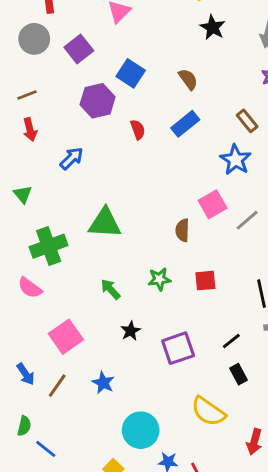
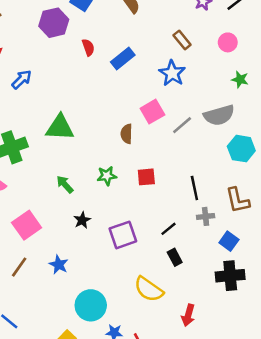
blue rectangle: (185, 124) -> (123, 58), moved
blue arrow: (72, 158) -> (22, 79), moved

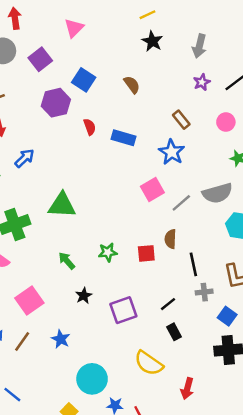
blue rectangle: (123, 58) -> (123, 138), turned 55
brown semicircle: (127, 134) -> (170, 239), moved

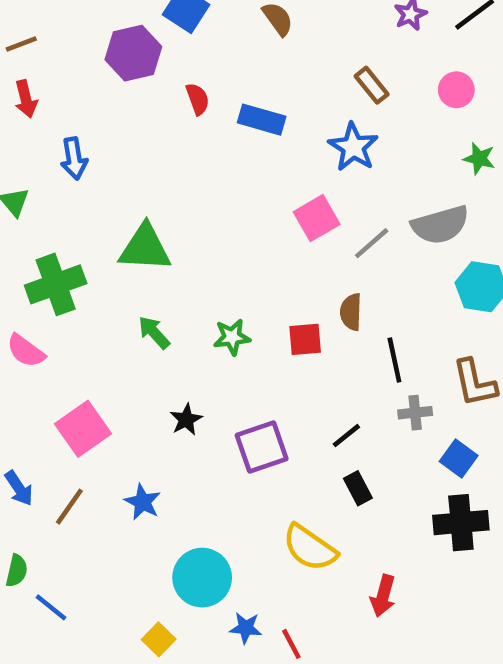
blue arrow: (25, 158) -> (74, 158), turned 125
green arrow: (67, 261) -> (154, 333), moved

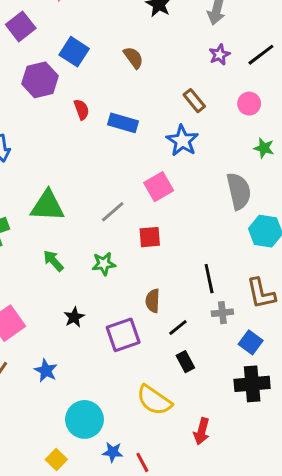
gray semicircle: (440, 225) -> (239, 191), turned -87
gray line: (372, 243) -> (113, 212), moved
brown semicircle: (351, 312) -> (153, 301), moved
red square: (305, 339) -> (150, 237), moved

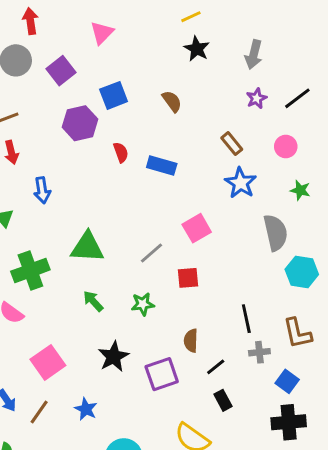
blue square: (74, 52) -> (114, 95), turned 36
blue star: (182, 141) -> (240, 183), moved
black star: (74, 317) -> (114, 357), size x1.5

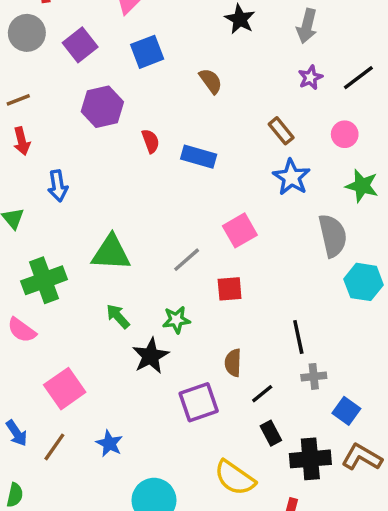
blue square: (114, 95) -> (147, 52), moved
green star: (300, 190) -> (362, 186), size x1.4
brown L-shape: (297, 333) -> (362, 457), moved, turned 132
black star: (114, 357) -> (151, 356), moved
black cross: (289, 422) -> (310, 459), moved

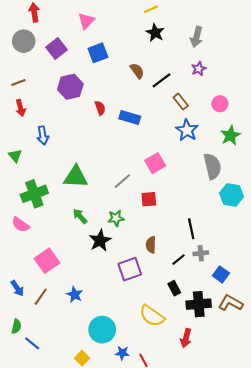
black line: (358, 78) -> (162, 80), moved
green star: (362, 186) -> (230, 136), turned 30
black line: (262, 394) -> (179, 260), moved

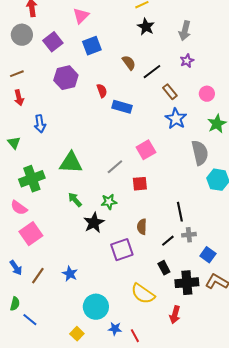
red semicircle: (100, 108) -> (102, 91), moved
pink square: (47, 261) -> (31, 234), moved

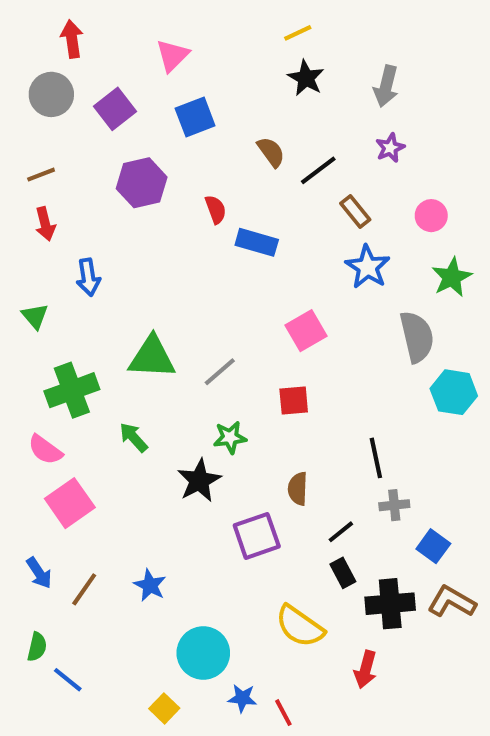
gray line: (115, 167) -> (220, 372), moved
green arrow: (75, 200) -> (133, 437), moved
black line: (168, 241) -> (341, 532), moved

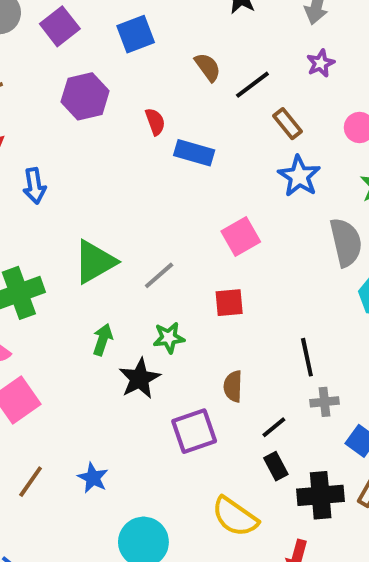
green triangle: (152, 357) -> (95, 262), turned -33
green arrow: (133, 437) -> (103, 340), moved, turned 60

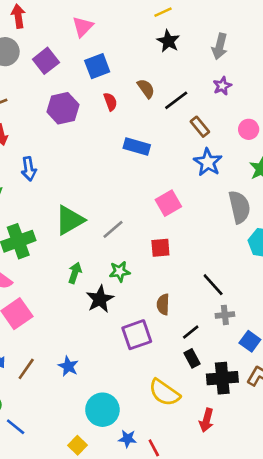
red semicircle: (155, 122) -> (110, 102), moved
black line: (307, 357) -> (213, 285), turned -30

